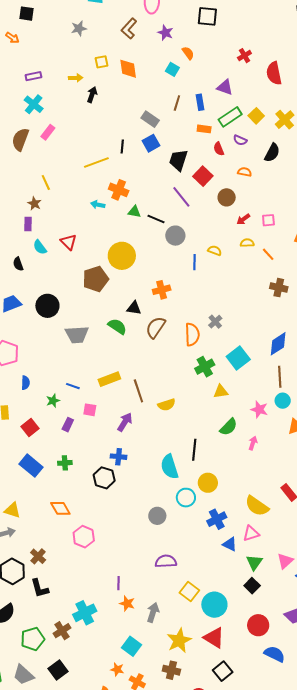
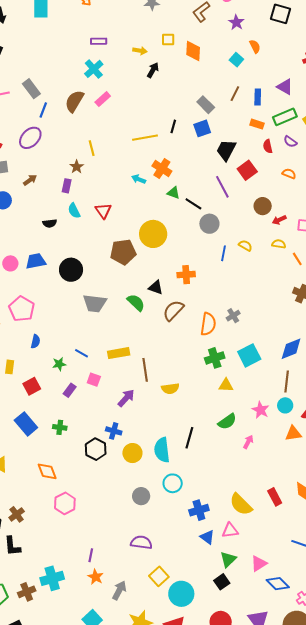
brown circle: (227, 197) -> (263, 206), moved
black semicircle: (18, 264) -> (50, 223), turned -88
yellow circle: (208, 483) -> (132, 453), moved

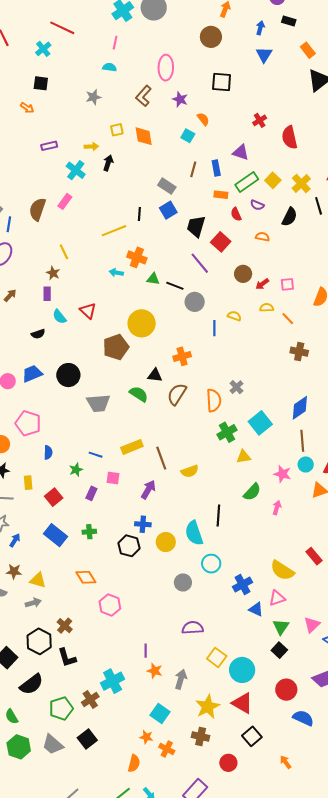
cyan cross: (94, 69) -> (76, 170), moved

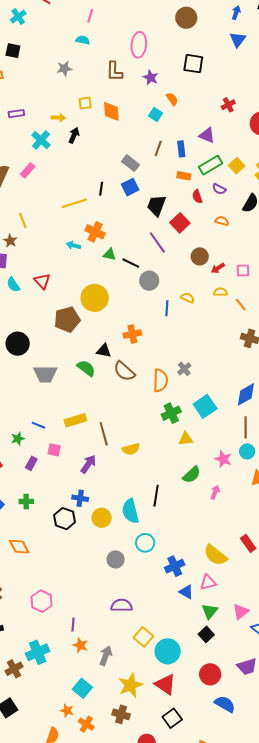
brown L-shape: (144, 96) -> (114, 71), turned -45
brown semicircle: (177, 394) -> (124, 371), turned -85
pink hexagon: (110, 605) -> (41, 601), moved

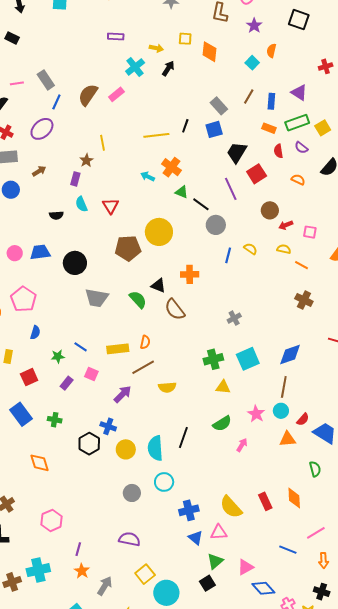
orange semicircle: (172, 99) -> (271, 51), turned -144
orange line: (241, 305) -> (301, 265), turned -32
orange semicircle: (160, 380) -> (145, 342), moved, size x0.6
brown line: (104, 434) -> (143, 367), turned 65

